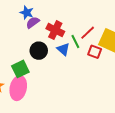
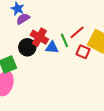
red cross: (55, 30) -> (39, 37), moved
blue triangle: (63, 49) -> (52, 47), turned -40

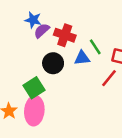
red line: (77, 32) -> (109, 78), moved
red cross: (39, 37) -> (65, 35), moved

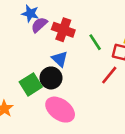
blue triangle: (82, 58) -> (60, 59), moved, turned 49
black circle: (53, 63) -> (51, 78), moved
pink ellipse: (34, 111) -> (60, 110), moved, turned -60

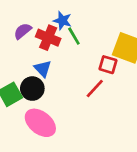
blue star: (30, 13) -> (62, 21), moved
green line: (95, 42) -> (74, 36), moved

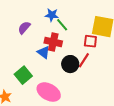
red cross: (48, 38) -> (53, 42), moved
black circle: (32, 89) -> (70, 64), moved

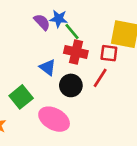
purple semicircle: (24, 28) -> (42, 22), moved, turned 96
red cross: (53, 42) -> (76, 52), moved
black circle: (70, 64) -> (71, 85), moved

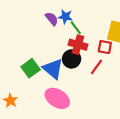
blue triangle: (48, 67) -> (53, 69), moved, size x1.5
black circle: (71, 85) -> (72, 59), moved
green square: (21, 97) -> (31, 68), moved

